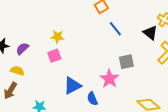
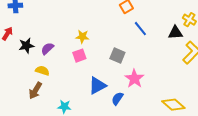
black triangle: (150, 33) -> (175, 33), turned -42
gray square: (126, 62) -> (117, 56), moved, turned 35
blue semicircle: (92, 99) -> (117, 99), turned 56

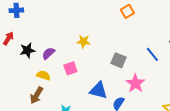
blue line: (140, 29) -> (152, 54), moved
pink square: (79, 56) -> (70, 68), moved
blue triangle: (97, 86) -> (98, 90), turned 42

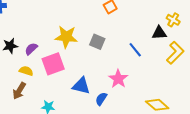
yellow star: (83, 41) -> (66, 37), size x1.6
gray square: (118, 60) -> (97, 42), moved
pink square: (70, 68) -> (53, 64), size x1.6

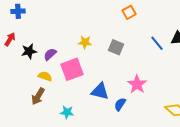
yellow star: (66, 37) -> (85, 42), size x0.6
blue line: (135, 50) -> (157, 43), moved

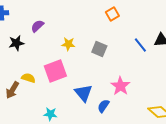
black star: (29, 51) -> (16, 43), moved
purple semicircle: (50, 54) -> (37, 26), moved
blue triangle: (100, 91) -> (83, 93), turned 36
brown arrow: (38, 96) -> (12, 90), moved

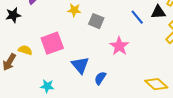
yellow star: (68, 44) -> (74, 10), moved
pink star: (120, 86) -> (119, 46), moved

